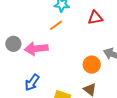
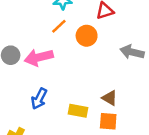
orange circle: (92, 65) -> (87, 36), moved

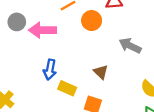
brown triangle: (110, 98) -> (101, 72), moved
blue arrow: (39, 99) -> (50, 70), moved, turned -30

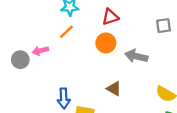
orange circle: (92, 21) -> (106, 43), moved
pink arrow: (42, 30) -> (40, 51), moved, size x0.6

